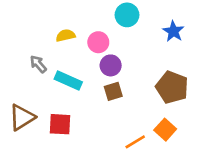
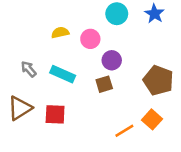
blue star: (173, 31) -> (155, 14), moved
gray arrow: (38, 64) -> (29, 69), moved
purple circle: (111, 65) -> (112, 60), moved

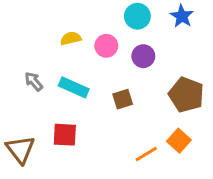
purple circle: (112, 60) -> (143, 56), moved
brown triangle: (20, 108) -> (20, 149), moved, turned -36

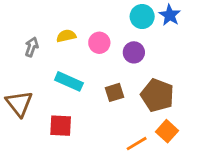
cyan circle: (137, 16) -> (142, 17), moved
gray arrow: (34, 81) -> (32, 47), moved, turned 60
brown pentagon: (186, 95) -> (157, 95), moved
brown triangle: (20, 149) -> (19, 104), moved

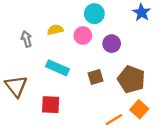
cyan circle: (142, 17) -> (94, 14), moved
gray arrow: (32, 47) -> (26, 39), turned -35

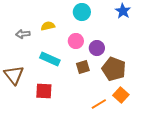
pink circle: (83, 36) -> (76, 41), moved
gray arrow: (26, 39) -> (23, 34), turned -80
purple circle: (112, 44) -> (97, 48), moved

